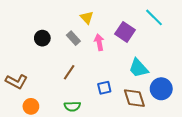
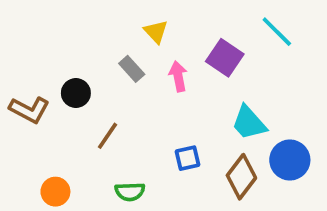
black circle: (42, 38) -> (76, 93), moved
brown line: (69, 72) -> (108, 136), moved
brown L-shape: (16, 82) -> (29, 110), moved
brown diamond: (134, 98) -> (241, 177), turned 55

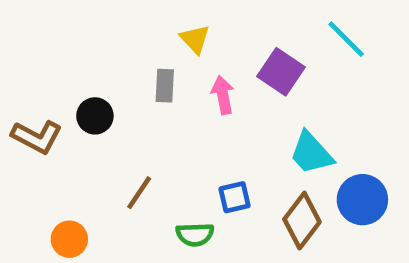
gray rectangle: (132, 69) -> (165, 86), turned 45
brown line: (108, 136) -> (139, 193), moved
green semicircle: (130, 192) -> (195, 235), moved

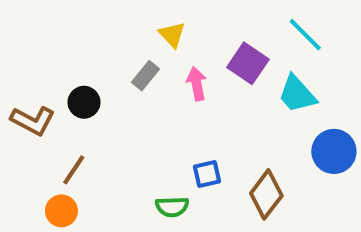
gray rectangle: (165, 86) -> (145, 76), turned 36
cyan trapezoid: (311, 153) -> (297, 94), moved
brown line: (139, 193) -> (74, 170), moved
blue circle: (362, 200) -> (334, 151), moved

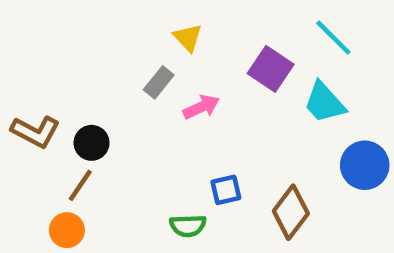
pink arrow: (197, 84) -> (201, 107), moved, turned 76
black circle: (84, 102) -> (92, 143), moved

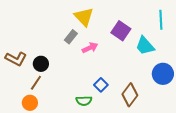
yellow triangle: (188, 38) -> (84, 17), size x1.5
cyan line: (333, 38) -> (161, 20), moved, turned 42
blue square: (226, 190) -> (101, 85), turned -32

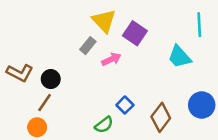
purple square: (121, 31) -> (135, 33), moved
blue circle: (163, 74) -> (202, 105), moved
green semicircle: (84, 101) -> (104, 125), turned -35

